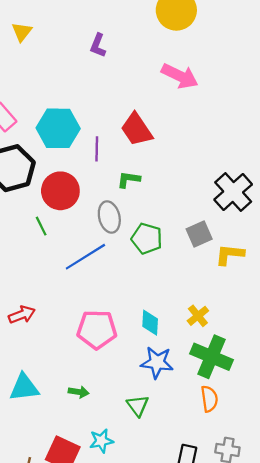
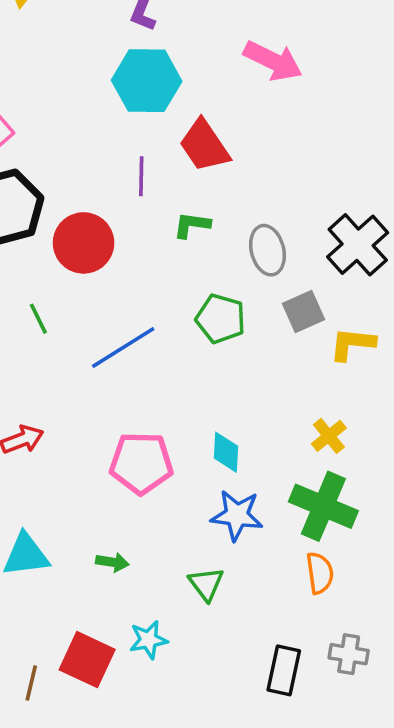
cyan hexagon: (58, 128) -> (147, 81), moved
gray ellipse: (109, 217) -> (267, 250), moved
green line: (41, 226) -> (38, 319), moved
yellow cross: (198, 316) -> (329, 436), moved

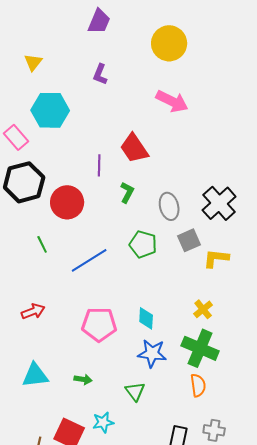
cyan hexagon: (147, 81) -> (50, 110), moved
green L-shape: (192, 225) -> (127, 192), turned 110

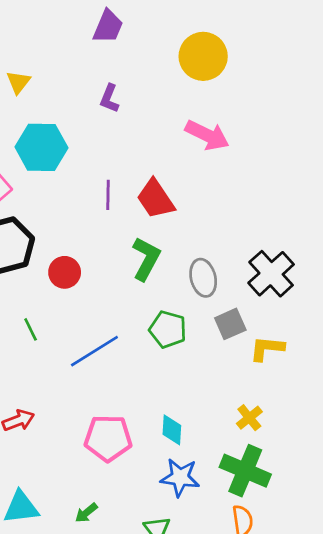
purple line: (99, 165) -> (108, 195), moved
green L-shape: (127, 192) -> (146, 259), size x1.5
red circle: (67, 202) -> (65, 272), size x0.7
green arrow: (83, 379) -> (86, 513), turned 132

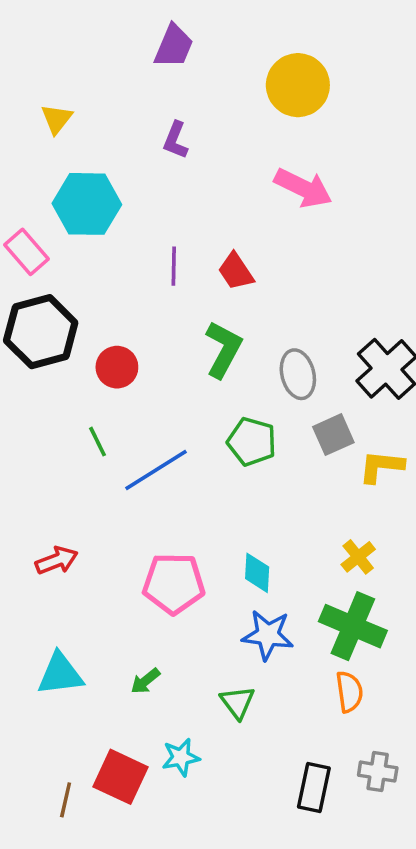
red trapezoid: (156, 199) -> (236, 271), size x0.7
green line: (31, 329) -> (97, 442), moved

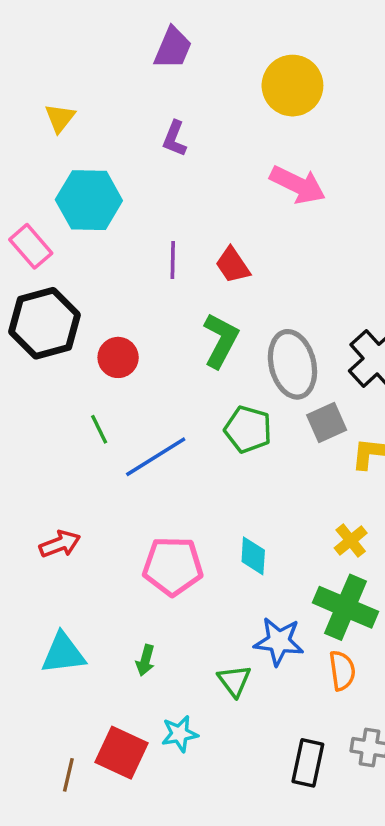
gray ellipse: (298, 374) -> (292, 364), size x1.4
blue star: (268, 635) -> (279, 641), moved
green arrow: (145, 681) -> (145, 660), turned -36

